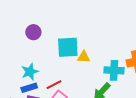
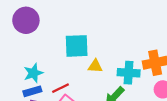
purple circle: (33, 32) -> (26, 20), moved, size x1.5
yellow triangle: (84, 57) -> (95, 66), moved

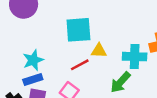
red line: (61, 88) -> (80, 65), moved

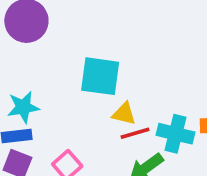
red line: (80, 65) -> (135, 133), moved

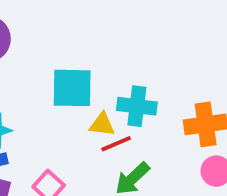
cyan cross: (175, 134) -> (137, 106), moved

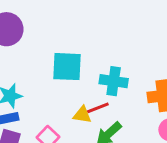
yellow triangle: (102, 124) -> (82, 115), moved

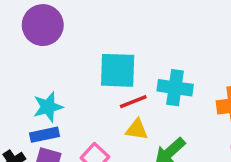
red line: (98, 108) -> (133, 102), moved

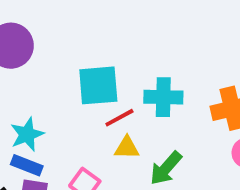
blue rectangle: (44, 135) -> (27, 165), turned 40

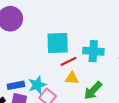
cyan star: (27, 134) -> (37, 85), moved
blue rectangle: (27, 165) -> (16, 85), turned -35

